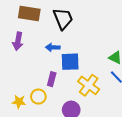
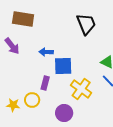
black trapezoid: (63, 19) -> (86, 24), moved
purple arrow: (18, 41) -> (12, 46), turned -48

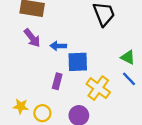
purple arrow: (12, 46) -> (32, 38), moved
yellow circle: (32, 100) -> (42, 113), moved

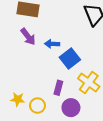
blue square: (78, 62) -> (70, 58), turned -36
purple rectangle: (57, 81) -> (58, 88), moved

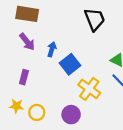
blue arrow: (52, 44) -> (52, 49), turned 104
purple rectangle: (58, 88) -> (24, 77), moved

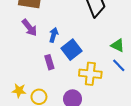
purple rectangle: (24, 77) -> (49, 62), moved, turned -32
yellow cross: (89, 89) -> (90, 74), turned -30

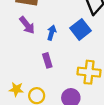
blue square: (71, 50) -> (80, 29), moved

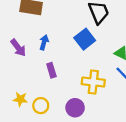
purple arrow: (27, 25) -> (18, 48), moved
blue arrow: (52, 33) -> (44, 42), moved

